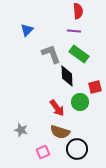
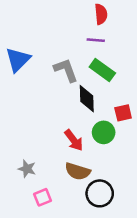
blue triangle: (27, 30) -> (18, 60), moved, size x1.5
pink square: (43, 152) -> (43, 197), moved

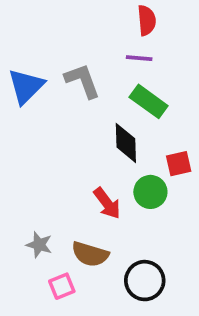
gray L-shape: (66, 70) -> (83, 81), moved
brown semicircle: (78, 171) -> (90, 254), moved

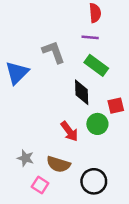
blue triangle: (26, 86) -> (17, 73), moved
pink square: (62, 286) -> (40, 185), turned -35

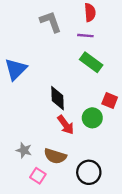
gray L-shape: (54, 52) -> (51, 22), moved
black diamond: (82, 92) -> (58, 98), moved
red square: (116, 106) -> (110, 100), turned 35

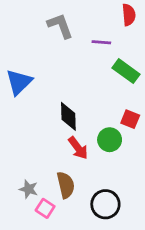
red semicircle: (90, 12) -> (129, 15), moved
green rectangle: (91, 62) -> (126, 71), moved
gray star: (24, 150) -> (29, 189), moved
brown semicircle: (55, 156) -> (66, 185), turned -120

